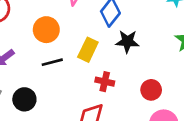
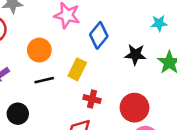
black star: (127, 41) -> (135, 55), moved
red circle: (151, 90) -> (135, 108), size x1.5

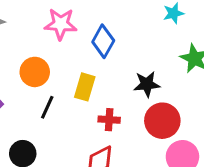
black star: (135, 55) -> (147, 84), moved
black line: (44, 80) -> (47, 107), turned -42

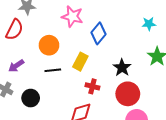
black star: (147, 84) -> (122, 68), turned 30
black line: (47, 107) -> (53, 70), turned 49

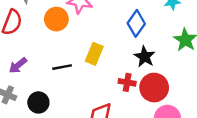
blue diamond: (98, 33) -> (136, 23), moved
orange circle: (49, 45) -> (56, 19), moved
red cross: (92, 86) -> (127, 82), moved

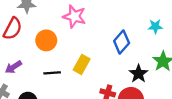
orange circle: (56, 19) -> (46, 40), moved
black star: (145, 57) -> (139, 74), moved

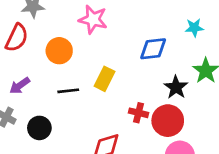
blue diamond: (122, 42) -> (153, 49), turned 45

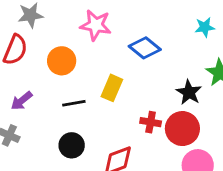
blue diamond: (153, 49) -> (145, 48), moved, turned 48
black circle: (39, 128) -> (72, 145), moved

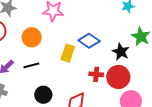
blue diamond: (145, 48) -> (89, 41), moved
black line: (74, 103) -> (31, 65), moved

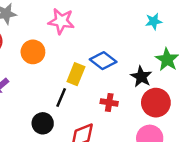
black line: (31, 65) -> (61, 97), moved, turned -56
red circle: (118, 77) -> (156, 103), moved

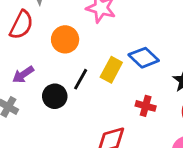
black line: (61, 97) -> (81, 79), moved
black circle: (43, 123) -> (55, 96), moved

